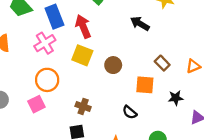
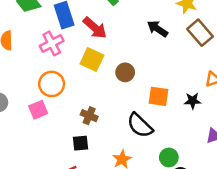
red arrow: (83, 26) -> (95, 28), turned 150
brown rectangle: (162, 63) -> (200, 33), moved, size x1.5
black star: (176, 98) -> (193, 101), moved
black semicircle: (130, 112) -> (140, 125), size x1.6

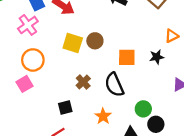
yellow square: (92, 59) -> (73, 43), moved
brown cross: (89, 116) -> (83, 82), moved, turned 32
black semicircle: (140, 125) -> (114, 85), turned 30

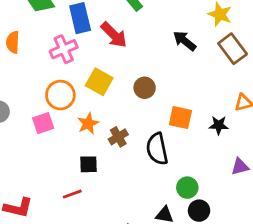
yellow square: (73, 43) -> (99, 82), moved
orange star: (103, 116) -> (88, 124), moved

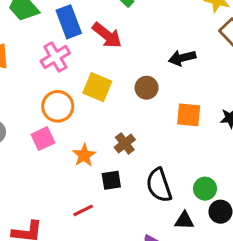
black arrow: (185, 41) -> (182, 58), moved, turned -45
orange star: (88, 124) -> (84, 155), moved
black semicircle: (157, 149) -> (159, 185), moved
black square: (88, 164) -> (111, 180), moved

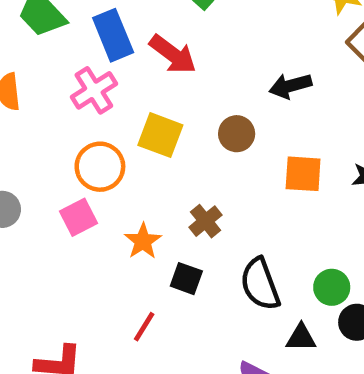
black square: (111, 180) -> (186, 279), turned 30
red line: (83, 210) -> (144, 327), turned -30

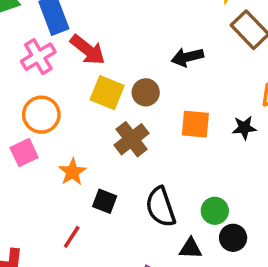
red arrow: (173, 54) -> (88, 50), moved
yellow square: (160, 135) -> (107, 93), moved
brown cross: (206, 221) -> (132, 139), moved, size x1.4

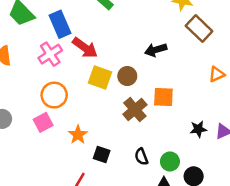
black star: (244, 128) -> (198, 129), moved
brown cross: (132, 139) -> (135, 110), moved
black semicircle: (161, 207) -> (141, 157), size x0.6
green circle: (215, 211) -> (170, 161), moved

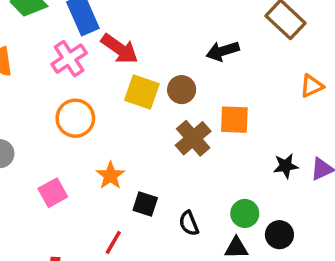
pink square: (43, 122) -> (53, 193), moved
black semicircle: (141, 157) -> (189, 223), moved

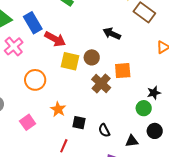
black arrow: (223, 51) -> (112, 34), turned 48
pink cross: (69, 59) -> (14, 46), moved
green circle: (245, 213) -> (144, 108), moved

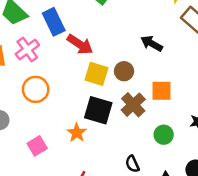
orange circle: (35, 80) -> (36, 89), moved
green circle: (144, 108) -> (164, 135), moved
black square: (79, 123) -> (98, 110), moved, size x1.6

